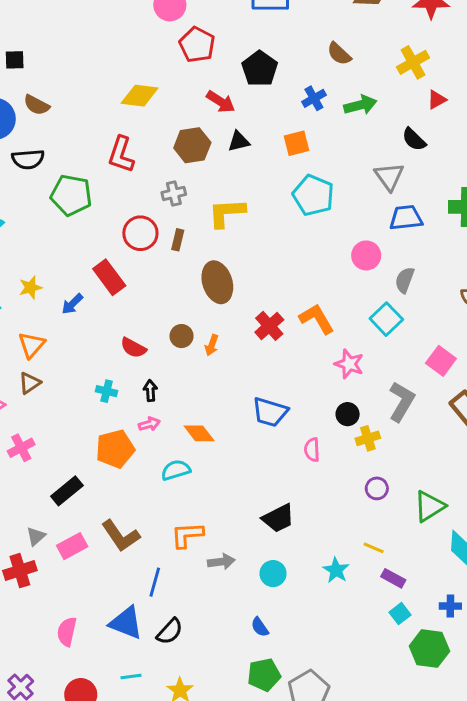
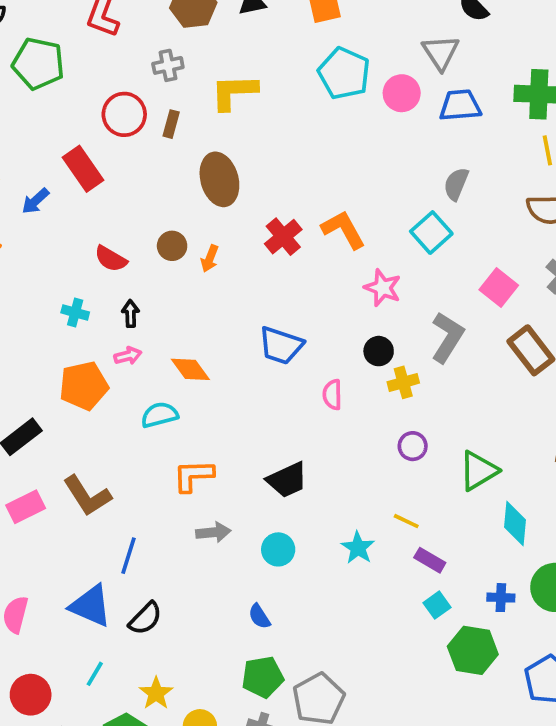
pink circle: (366, 255) -> (402, 93), moved
orange L-shape: (187, 535) -> (193, 476), moved
cyan line: (131, 676) -> (95, 674), turned -54

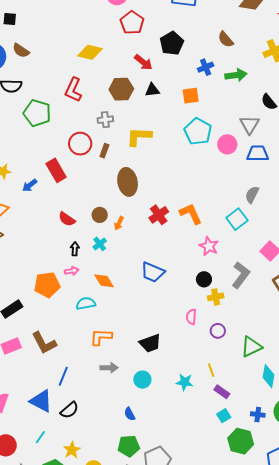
cyan cross: (75, 312) -> (100, 244), moved, turned 32
pink semicircle: (332, 395) -> (191, 317), moved
yellow line: (406, 521) -> (211, 370), turned 40
cyan star: (358, 548) -> (185, 382), turned -30

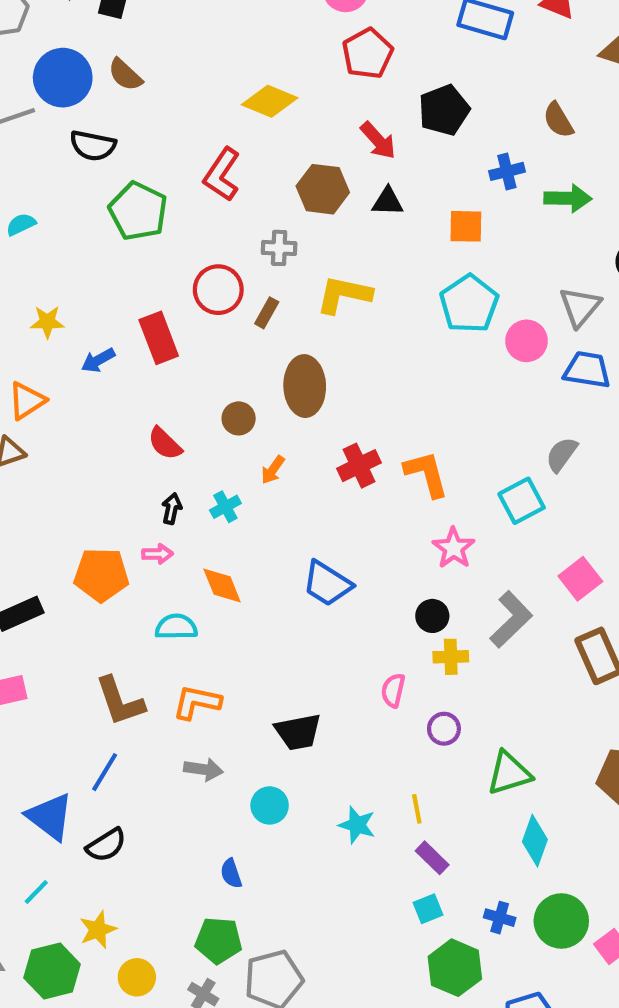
brown circle: (100, 215) -> (239, 418), moved
brown L-shape: (44, 343) -> (120, 701), moved

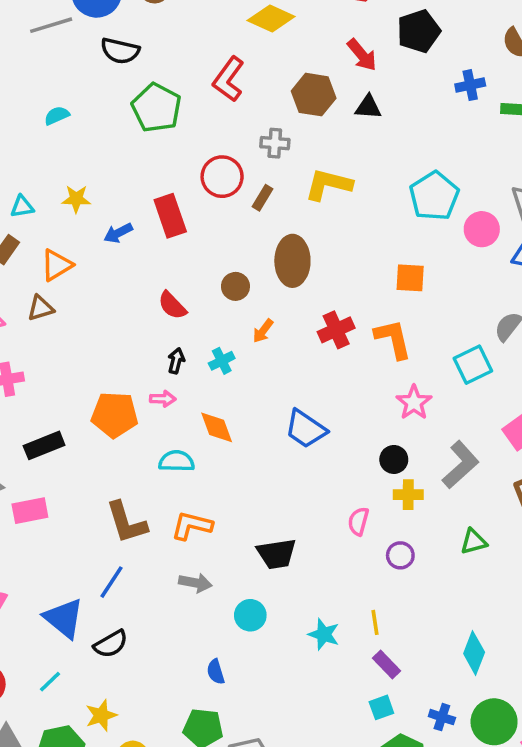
orange square: (466, 226) -> (410, 278), moved
green triangle: (509, 773) -> (474, 542), moved, size x0.7

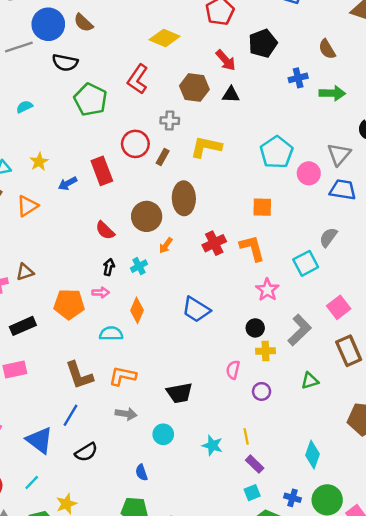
yellow star: (76, 199) -> (39, 162), turned -30
brown circle: (235, 286) -> (147, 216), size x1.6
brown triangle: (40, 308) -> (25, 272), moved
orange diamond: (217, 427) -> (137, 310), turned 45
black semicircle: (111, 644) -> (86, 452), moved

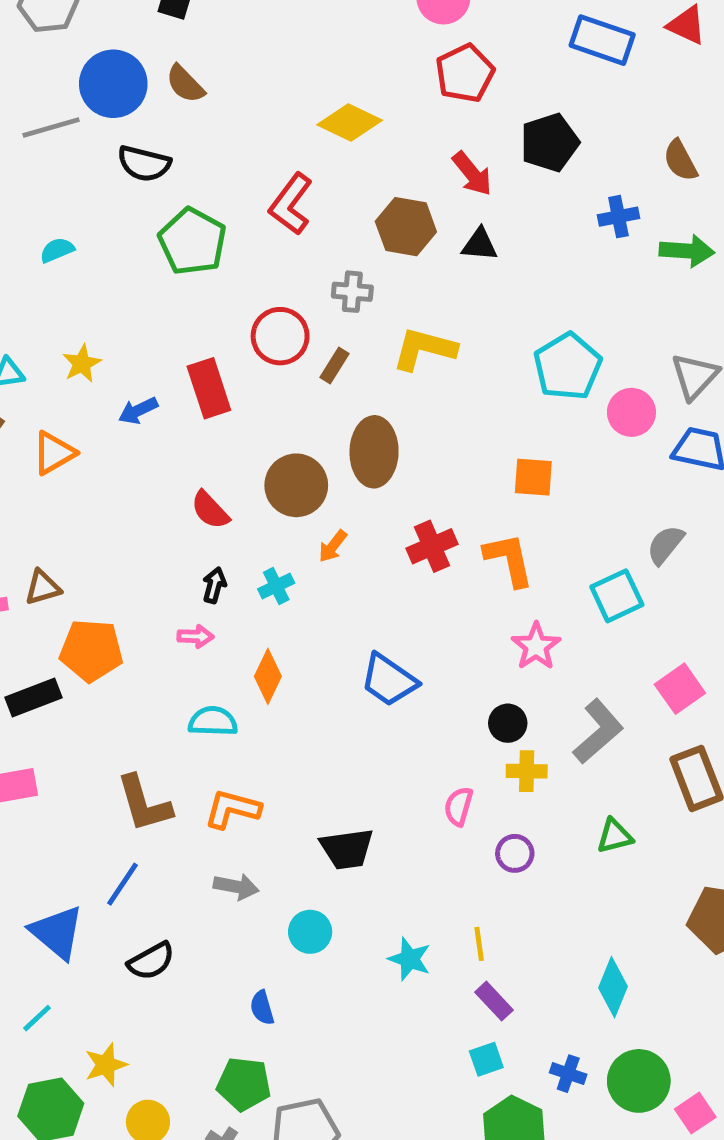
orange pentagon: (69, 304) -> (91, 650), moved

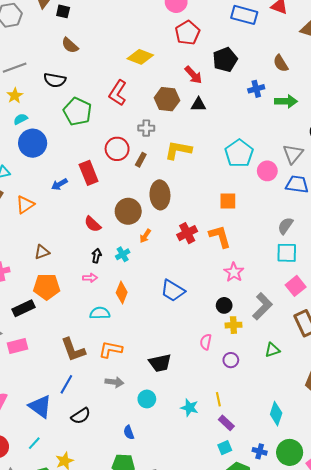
blue circle: (113, 84) -> (33, 143), moved
yellow star: (82, 364) -> (15, 96), moved
brown triangle: (43, 587) -> (42, 252), moved
cyan square: (617, 596) -> (287, 253), moved, turned 30

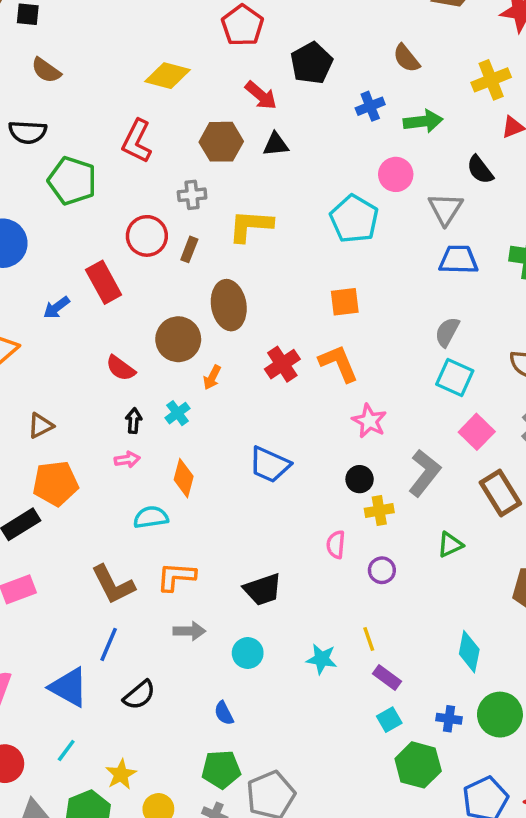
pink circle: (267, 171) -> (396, 174), moved
cyan square: (287, 253) -> (455, 378), turned 30

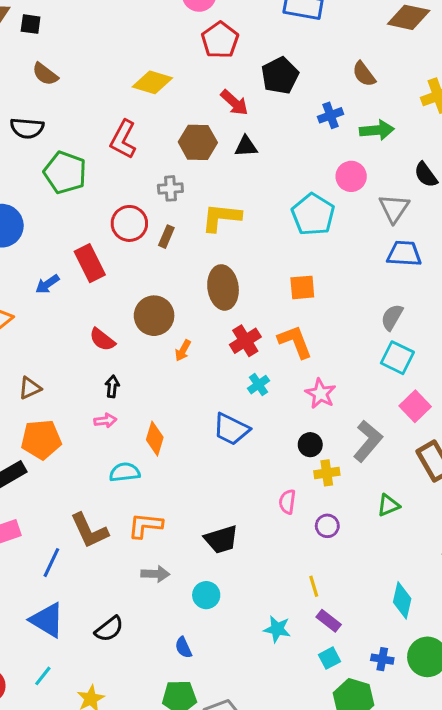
brown ellipse: (229, 305) -> (223, 287), moved
cyan cross: (177, 413) -> (258, 385), moved
blue line: (109, 644) -> (51, 563), moved
cyan star: (322, 659) -> (277, 629), moved

